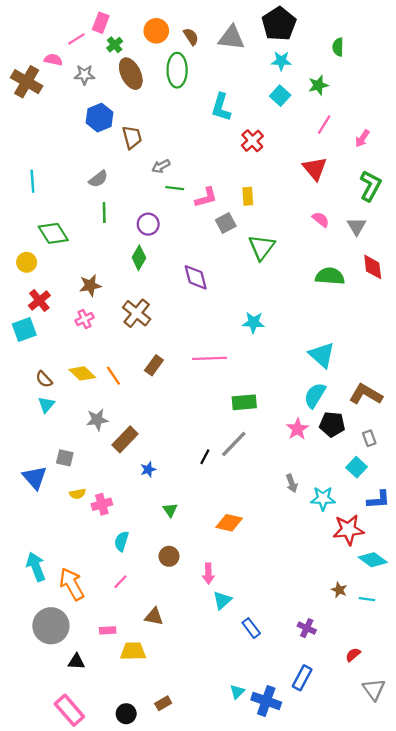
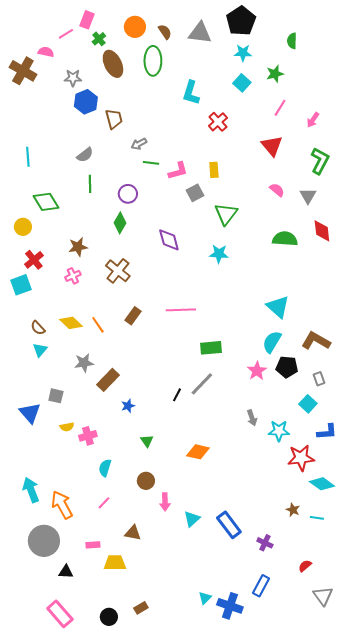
gray star: (84, 75) -> (73, 78), moved
cyan star: (253, 322) -> (219, 254), moved
pink arrow: (208, 574) -> (165, 502), moved
blue rectangle: (251, 628) -> (229, 525), moved, size x1.5

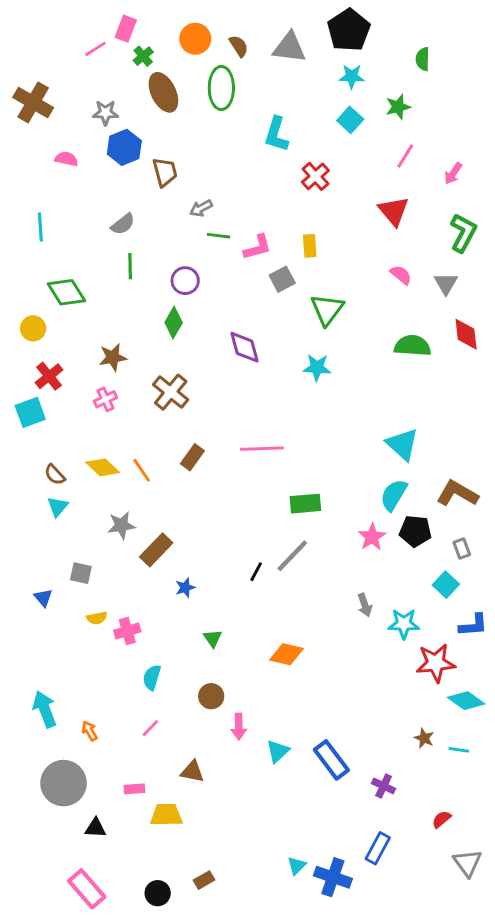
pink semicircle: (46, 52) -> (66, 159), moved
blue triangle: (30, 413) -> (43, 598), size x0.6
orange arrow: (62, 505) -> (90, 731), size x0.5

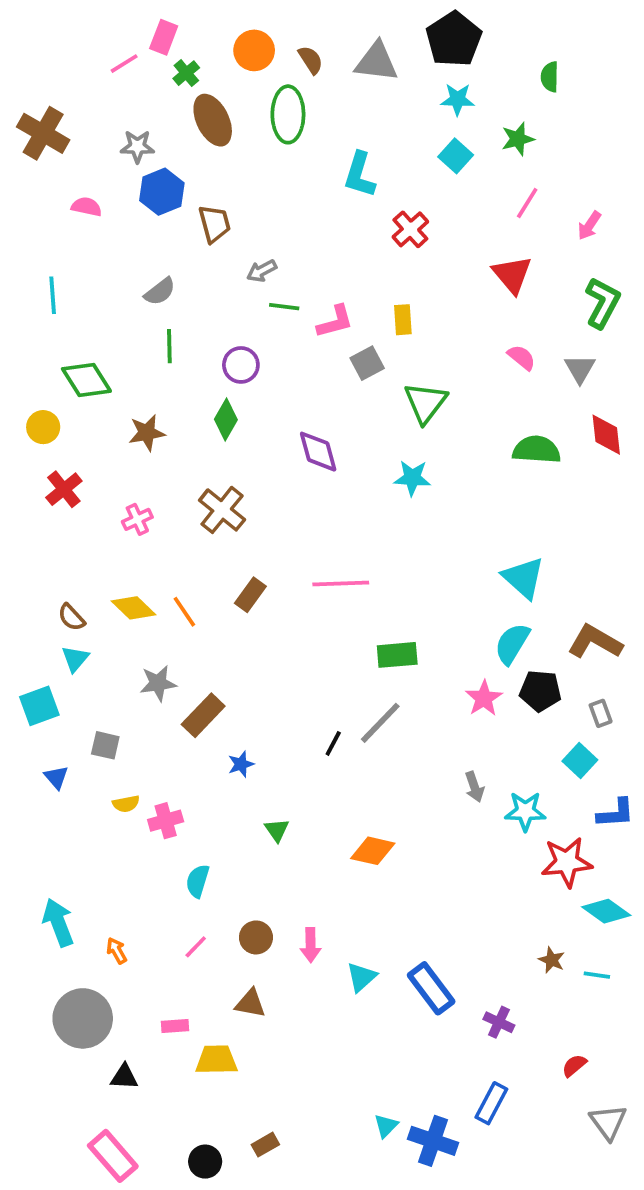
brown star: (113, 357) -> (147, 433), moved
cyan square: (30, 412) -> (39, 706), moved
brown circle: (211, 696) -> (256, 937), moved

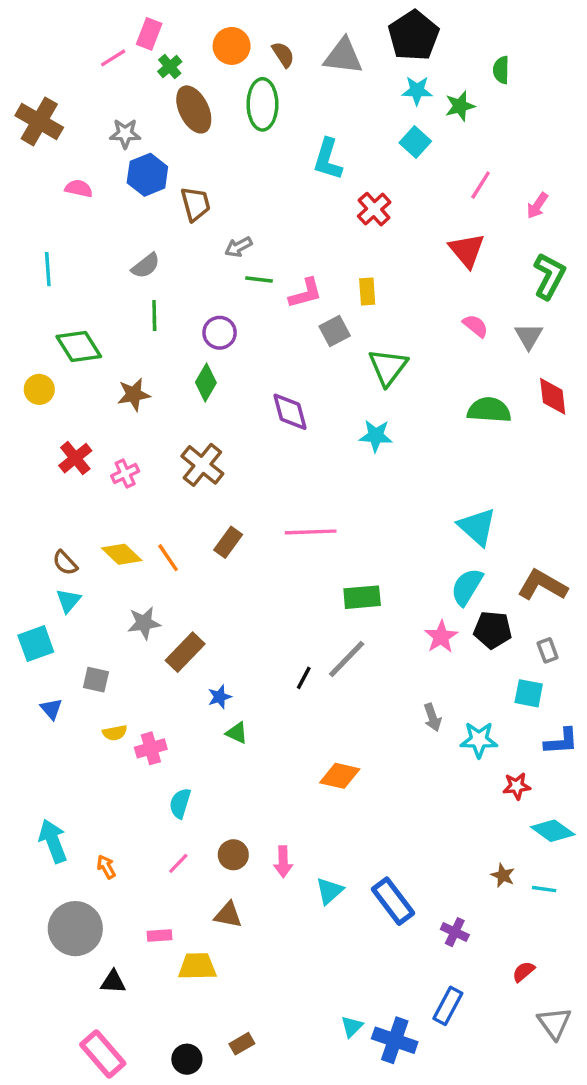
green star: (518, 139) -> (460, 106), moved
red cross: (64, 489) -> (75, 458), moved
cyan square: (580, 760) -> (529, 693), turned -32
green triangle: (277, 830) -> (237, 733), moved, turned -30
red star: (567, 862) -> (517, 786), size x0.6

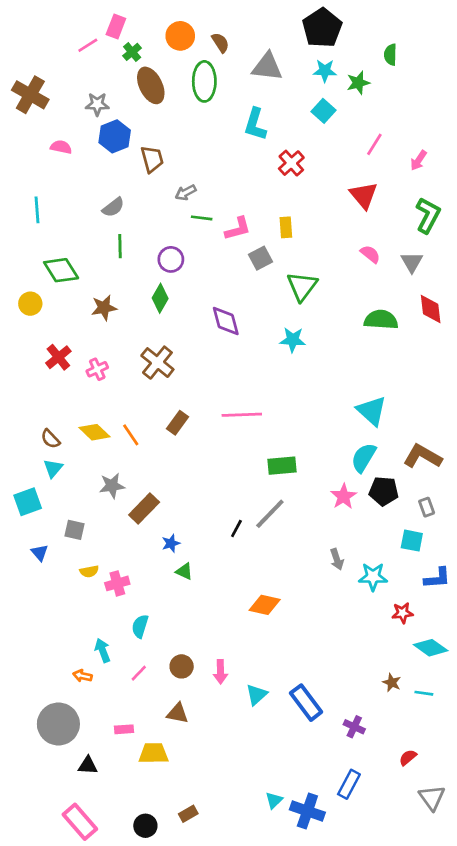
gray triangle: (343, 56) -> (267, 67), moved
cyan arrow: (53, 841) -> (103, 650), moved, size x0.7
orange arrow: (106, 867) -> (83, 676), turned -48

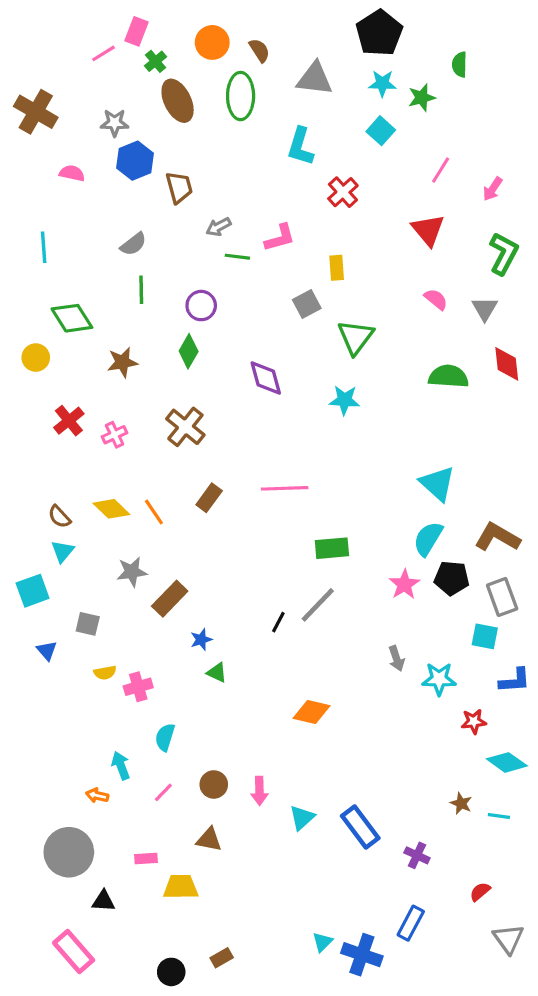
pink L-shape: (238, 229) -> (280, 238), moved
gray rectangle: (427, 507) -> (502, 597), size x1.6
pink rectangle: (80, 822) -> (74, 951), moved

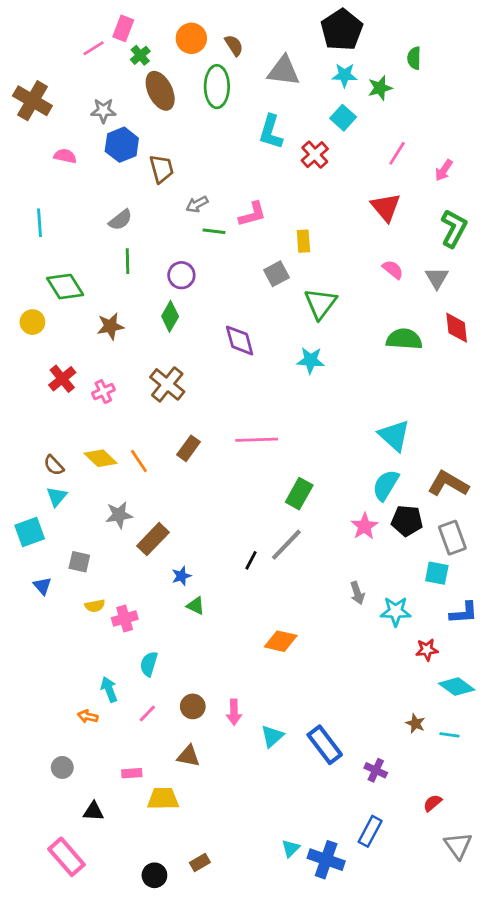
red cross: (343, 192) -> (315, 155), moved
green rectangle: (332, 548) -> (299, 494), turned -56
gray circle: (69, 852) -> (62, 767), size x0.5

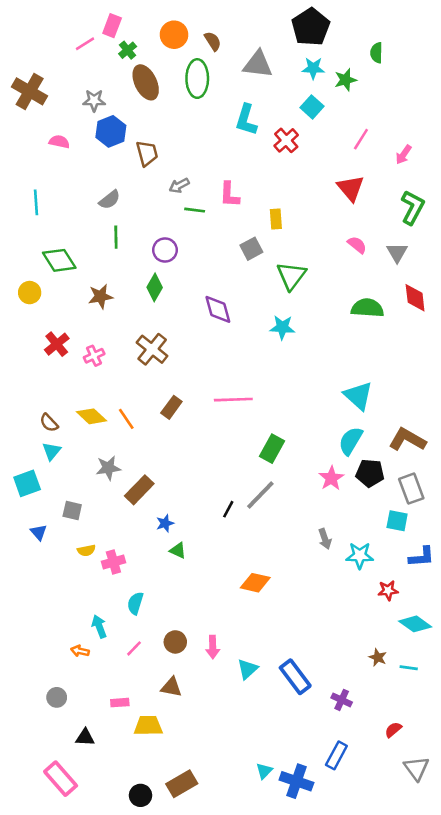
pink L-shape: (252, 214) -> (229, 195), turned 108
brown rectangle: (200, 863) -> (182, 784), size x1.6

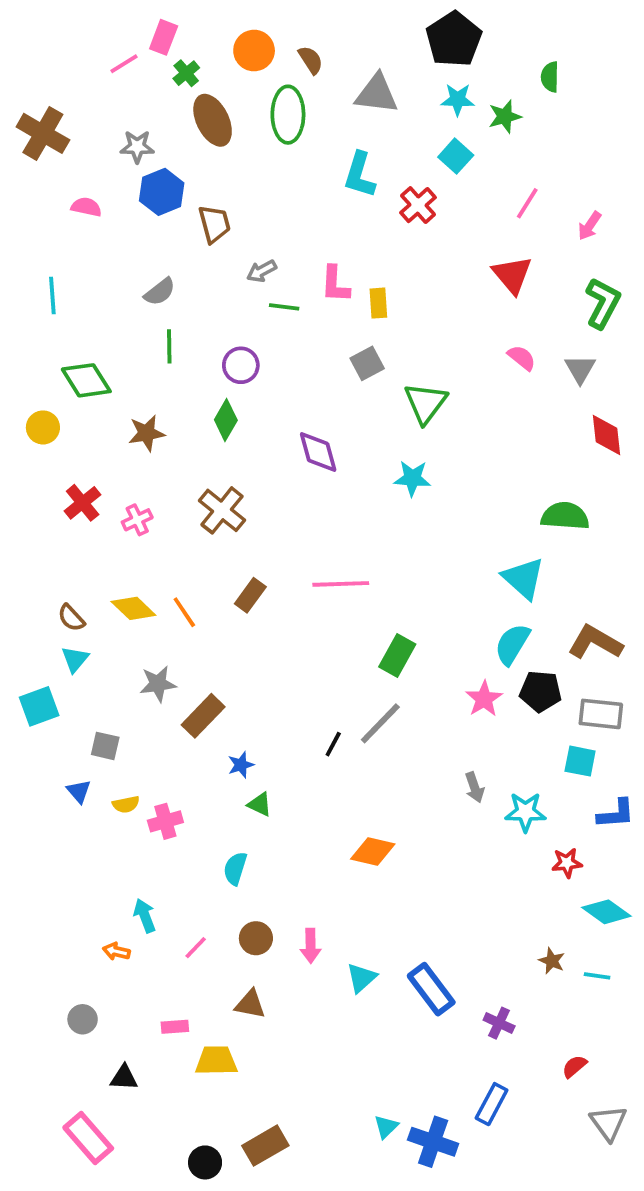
yellow rectangle: (276, 219) -> (378, 303), moved
green semicircle: (367, 308) -> (565, 516), moved
gray rectangle: (411, 489) -> (601, 714), turned -64
blue triangle: (39, 532) -> (79, 791), moved
cyan semicircle: (135, 603) -> (235, 868), moved

